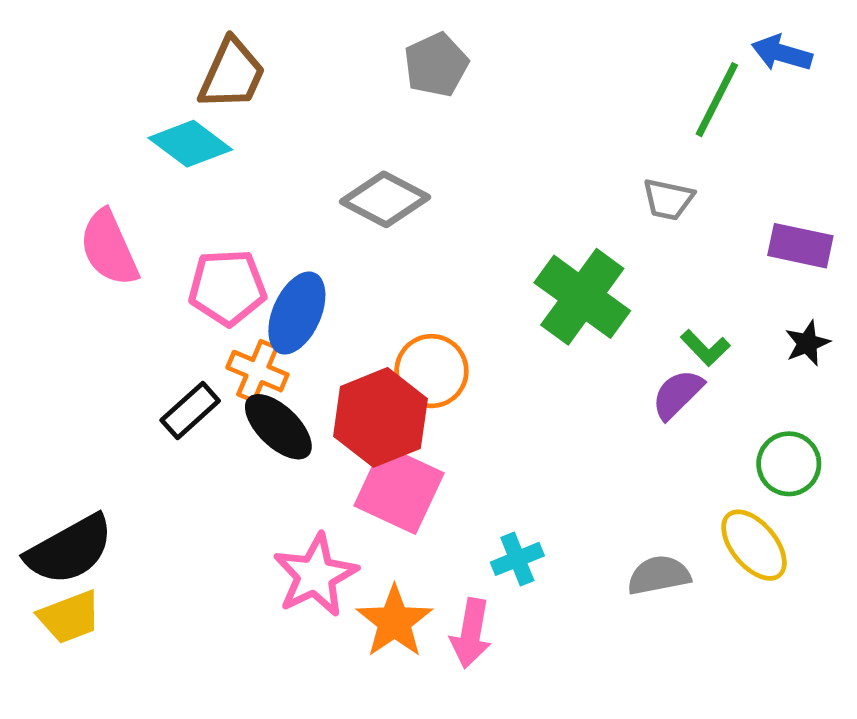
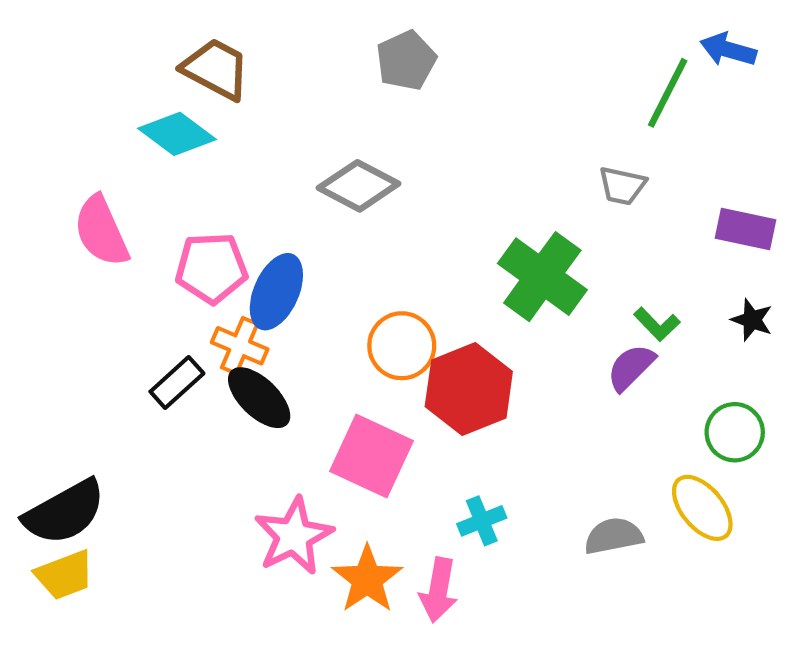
brown trapezoid: (232, 74) -> (216, 69), turned -86
black star: (807, 343) -> (752, 320), turned -30
red hexagon: (380, 417) -> (469, 389), moved

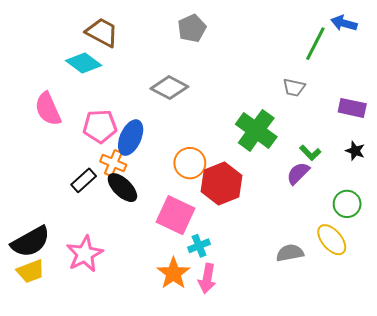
cyan cross: (482, 521) -> (199, 246), moved
pink star: (294, 536) -> (85, 254), moved

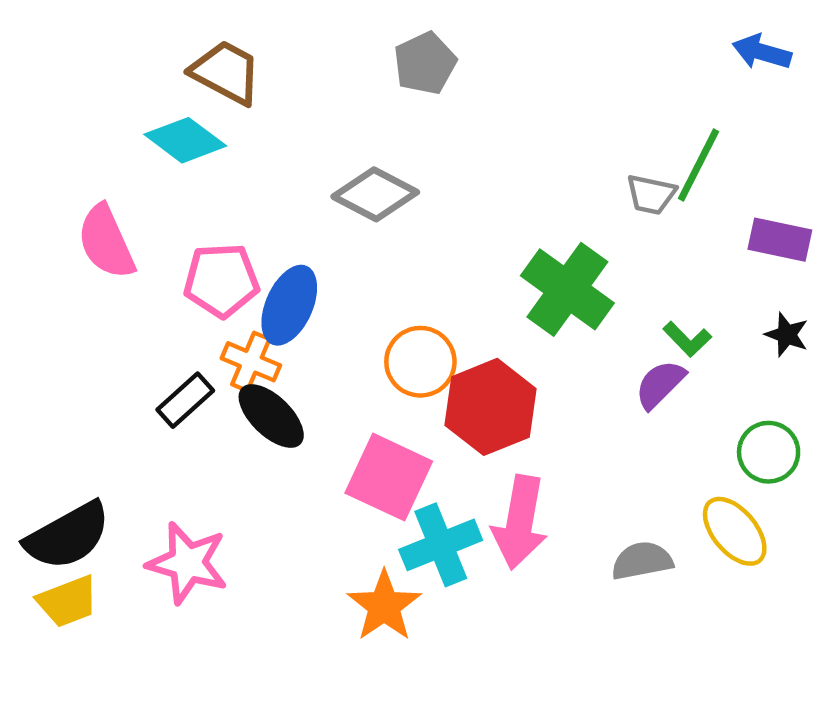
green line: (315, 44) -> (698, 165), moved
cyan cross: (199, 246) -> (441, 545), size x1.6
pink star: (85, 254) -> (188, 563), turned -30
pink arrow: (207, 278) -> (520, 522), moved, size x1.4

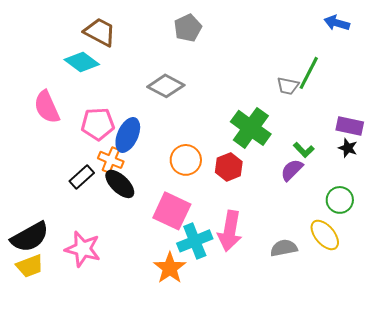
purple rectangle: (780, 240) -> (350, 126), moved
red hexagon: (490, 407) -> (229, 167), moved, size x0.7

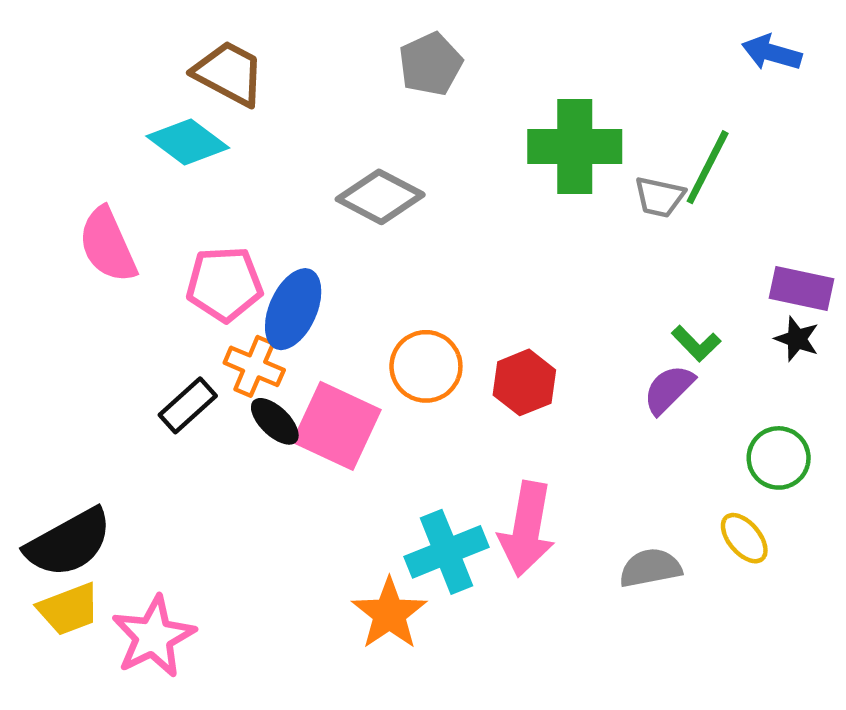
green cross: (251, 128) -> (575, 147), moved, turned -36
black ellipse: (120, 184) -> (275, 421), size x0.7
pink square: (172, 211) -> (337, 426), moved
yellow ellipse: (325, 235) -> (744, 538), size x0.7
pink star: (83, 249) -> (153, 637), moved, turned 30

